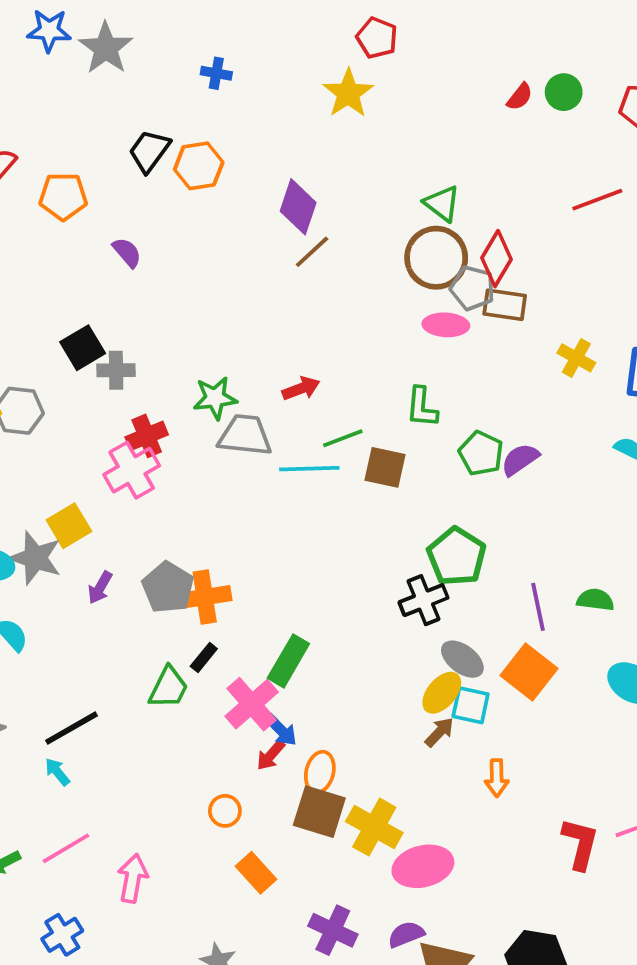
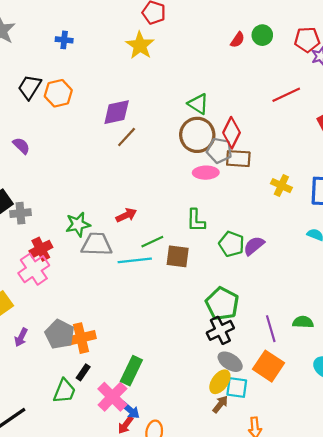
purple diamond: (298, 207) -> (117, 112), turned 64
black cross: (423, 600) -> (220, 330), moved

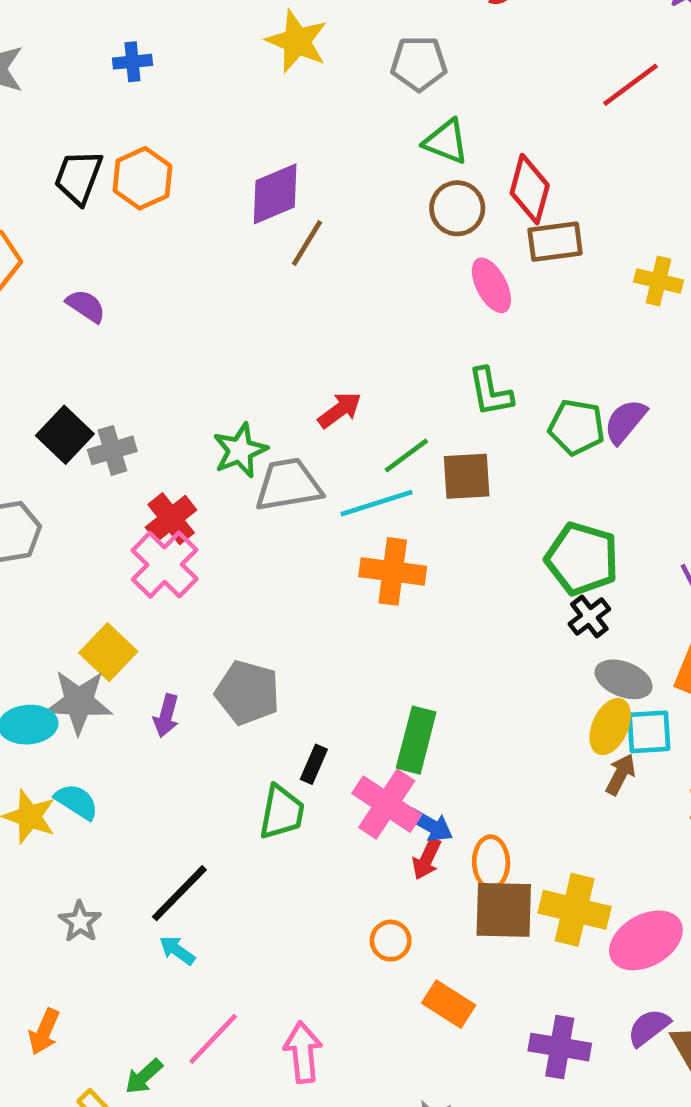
brown circle: (197, 135) -> (457, 208), size x0.7
gray pentagon: (219, 151) -> (419, 63), moved
pink ellipse: (206, 173) -> (491, 285), turned 75
black cross: (220, 330) -> (589, 617), size x0.7
orange cross: (81, 338) -> (393, 571), moved, turned 32

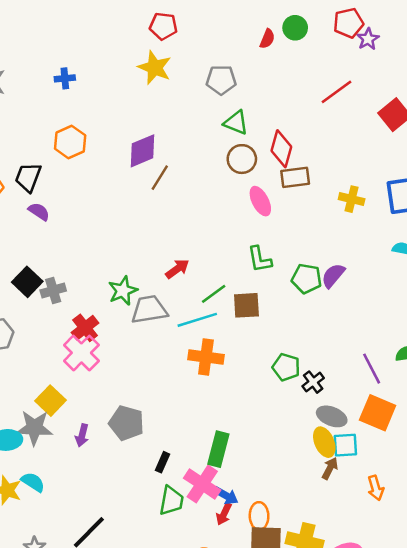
black trapezoid: (78, 177) -> (28, 177), moved
green pentagon: (582, 559) -> (286, 367), moved, size x0.7
yellow ellipse: (610, 727) -> (324, 442), turned -48
green trapezoid: (282, 812) -> (171, 501), moved

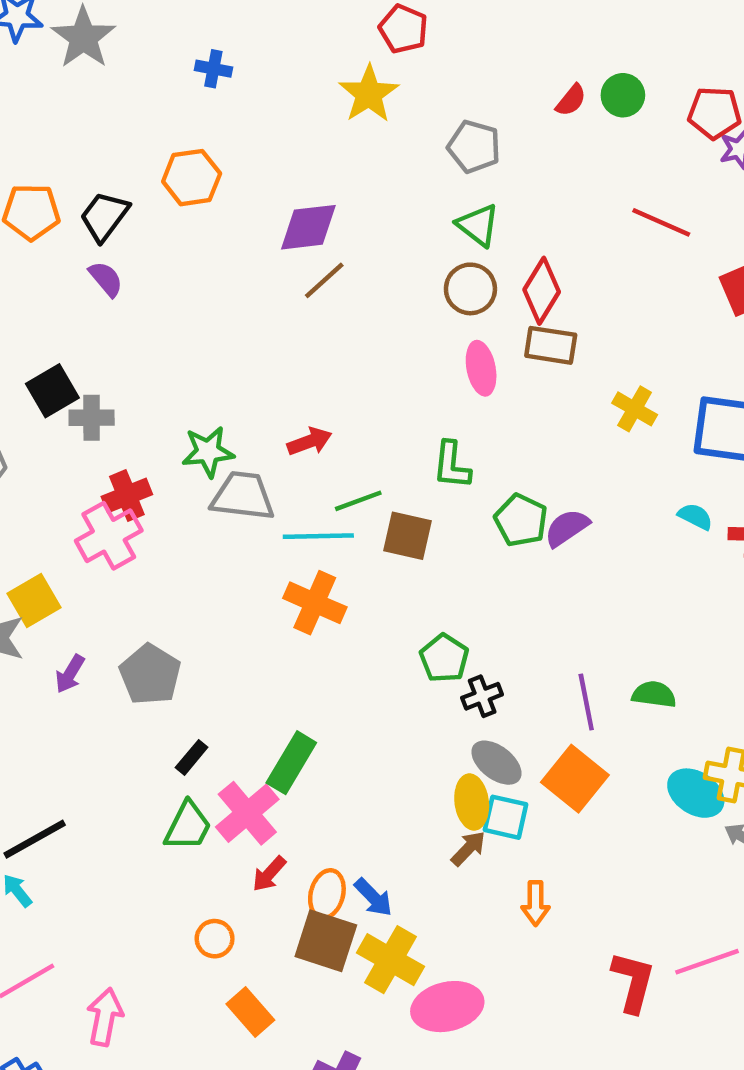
red line: (337, 92) -> (661, 222), turned 44
blue arrow: (226, 496) -> (373, 897), moved

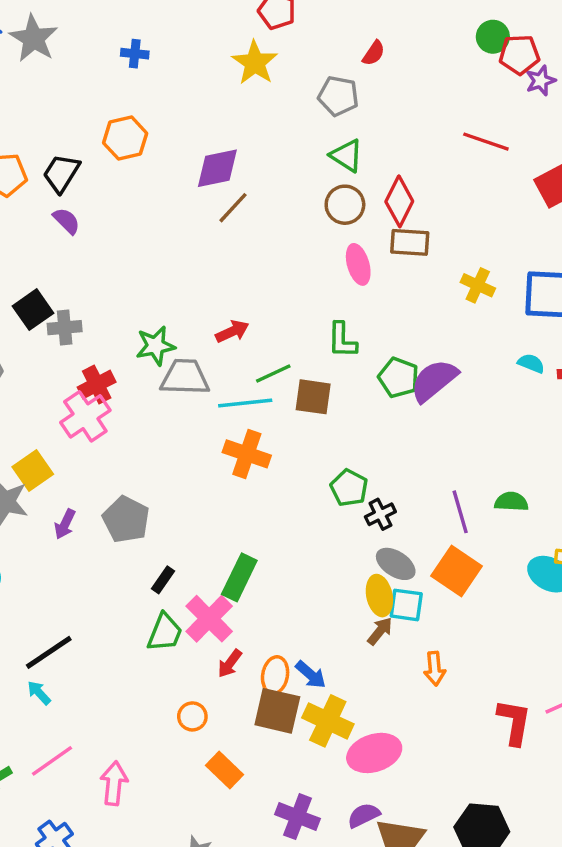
green circle: (623, 95) -> (493, 37), moved
red semicircle: (571, 100) -> (374, 53), moved
purple semicircle: (567, 528) -> (434, 380), size x1.4

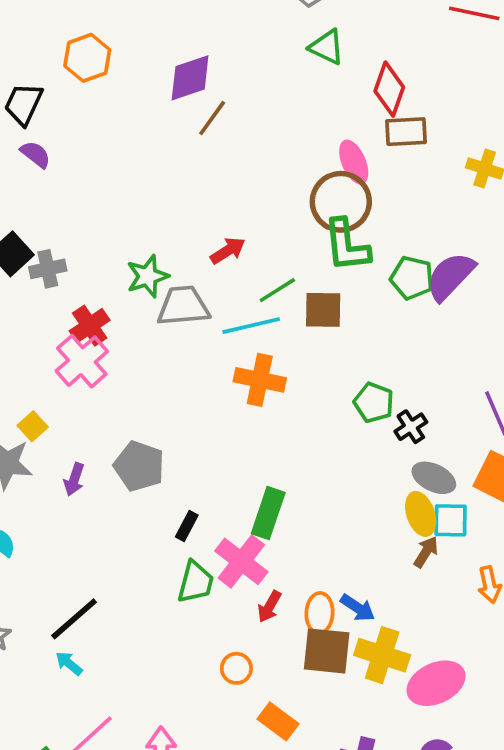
brown circle: (345, 205) -> (341, 202), moved, size x1.4
green L-shape: (342, 340) -> (347, 245), size x1.4
yellow square: (33, 471) -> (33, 426), size x0.7

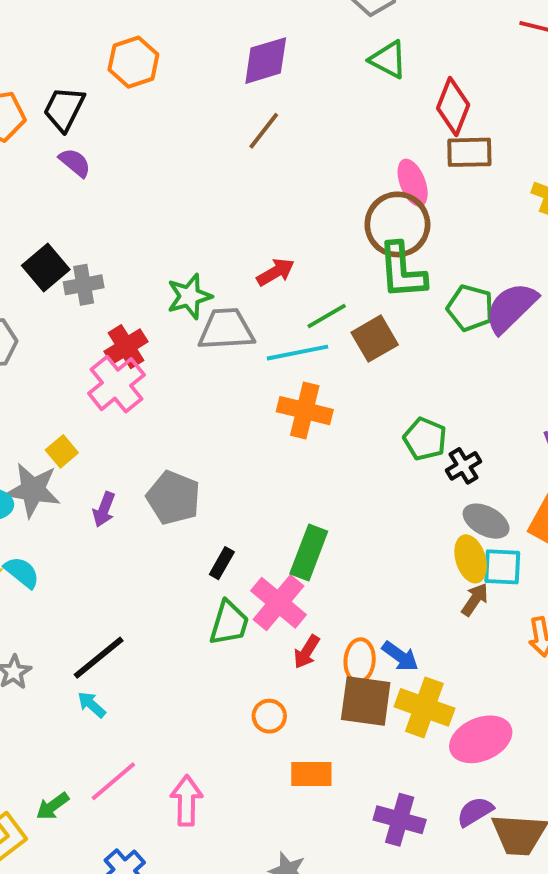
purple diamond: (190, 78) -> (266, 61), moved
brown square: (323, 310) -> (375, 339), turned -33
orange rectangle: (278, 721) -> (311, 774), turned -39

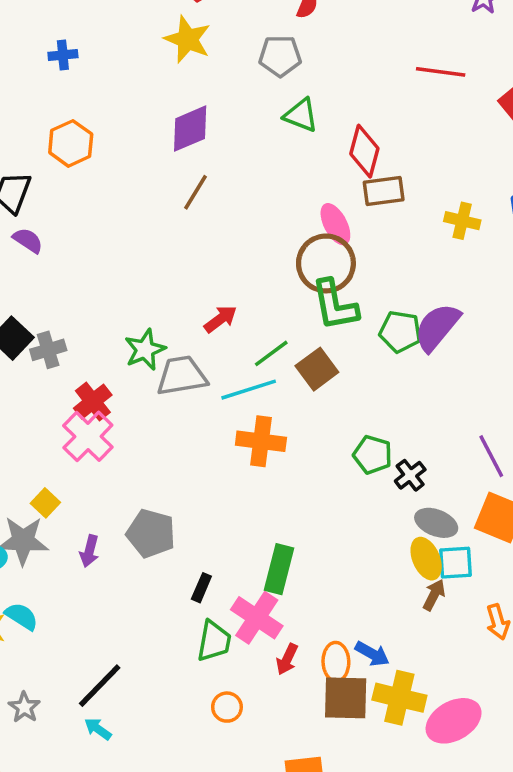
orange circle: (269, 716) -> (227, 707), moved

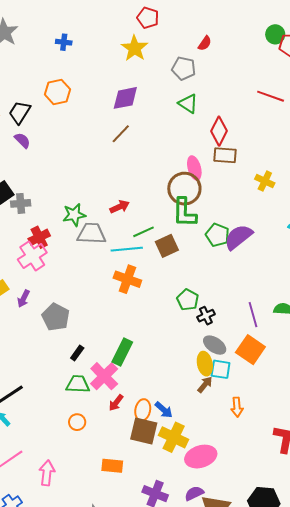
purple arrow: (89, 551) -> (23, 299), moved
green trapezoid: (214, 641) -> (78, 384), turned -110

